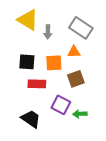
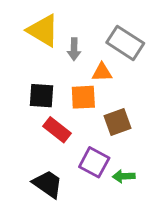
orange triangle: (74, 52) -> (102, 72), moved
red rectangle: (37, 84) -> (57, 130), turned 36

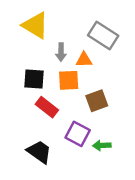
gray arrow: (74, 49) -> (61, 52), moved

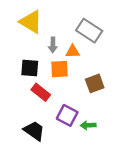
brown square: (97, 101) -> (95, 83), moved

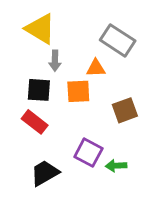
gray arrow: (53, 45) -> (55, 61), moved
red rectangle: (41, 92) -> (35, 122), moved
black trapezoid: (34, 131) -> (45, 173), turned -65

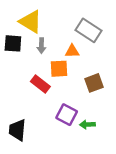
black square: (39, 90) -> (13, 43), moved
red rectangle: (35, 122) -> (40, 84), moved
black trapezoid: (45, 173) -> (17, 130), moved, turned -55

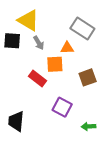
gray arrow: (41, 46) -> (39, 43), turned -32
green arrow: (87, 124) -> (89, 126), moved

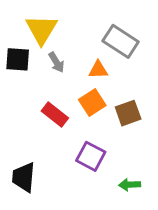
yellow triangle: (28, 20) -> (42, 29), turned 30
orange square: (55, 64) -> (92, 103), moved, turned -30

